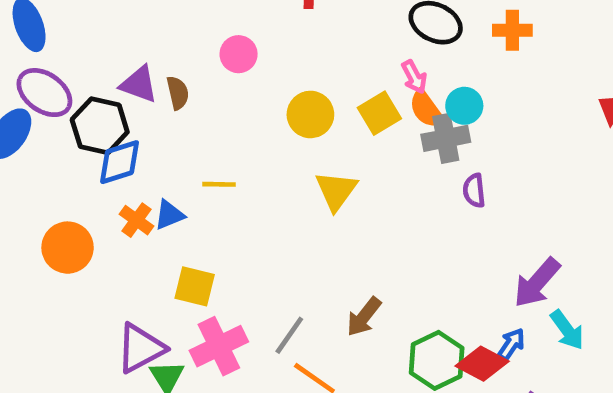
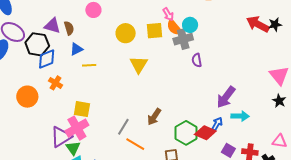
yellow square: (379, 113) -> (154, 31), turned 30
blue triangle: (169, 215) -> (76, 49), moved
cyan arrow: (567, 330) -> (240, 116), turned -48
pink cross: (219, 346) -> (77, 128), moved

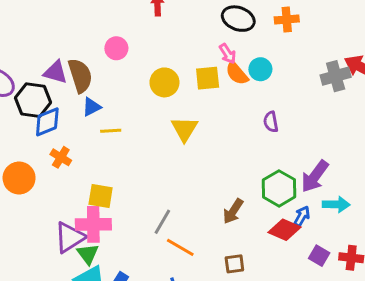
brown semicircle: (69, 28) -> (80, 76), size x1.6
gray cross: (183, 39) -> (336, 76), moved
brown arrow: (154, 117) -> (233, 211), moved
pink cross: (77, 128) -> (93, 224), turned 30
green hexagon: (186, 133) -> (279, 188), moved

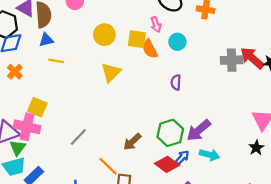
orange semicircle: (237, 73) -> (150, 49), moved
orange line: (180, 247) -> (108, 166), moved

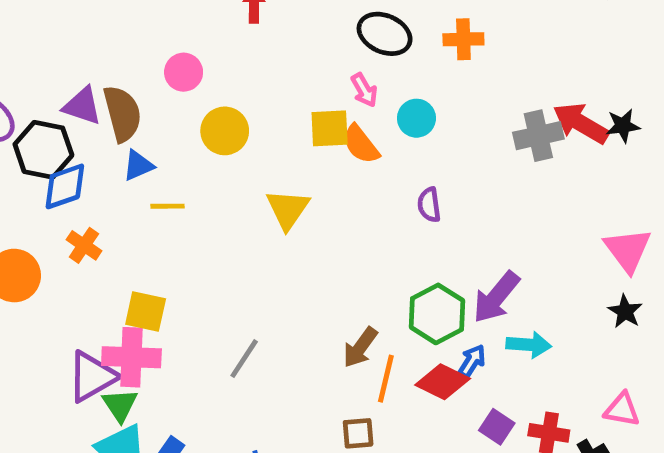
yellow circle: (104, 35) -> (225, 131), moved
orange line: (108, 166) -> (386, 379), moved, turned 70

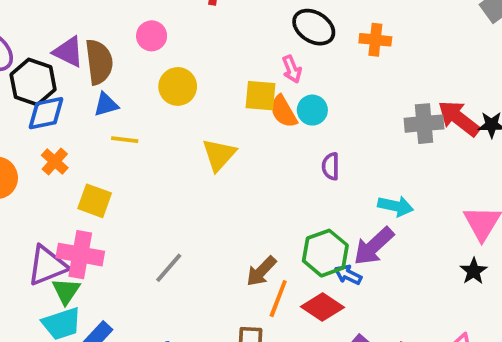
cyan circle: (416, 118) -> (312, 110), moved
yellow square: (146, 311) -> (95, 201), moved
cyan arrow: (529, 345) -> (396, 206), moved
blue arrow: (472, 361) -> (348, 275), moved, turned -104

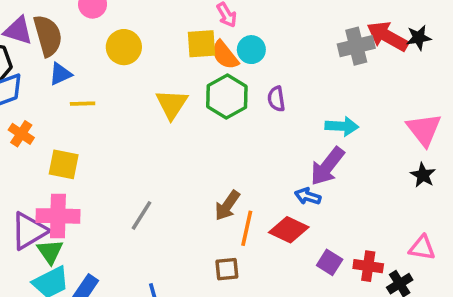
green hexagon: (325, 253) -> (227, 97), moved

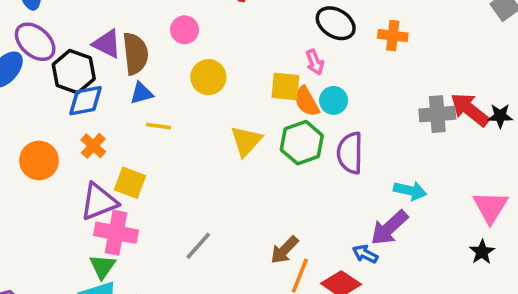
purple semicircle: (276, 99) -> (350, 153), size x1.6
purple triangle: (29, 231) -> (99, 202), moved

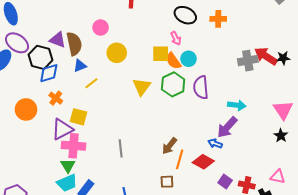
yellow line: (159, 126) -> (91, 83), turned -40
gray line: (198, 246) -> (121, 148), turned -42

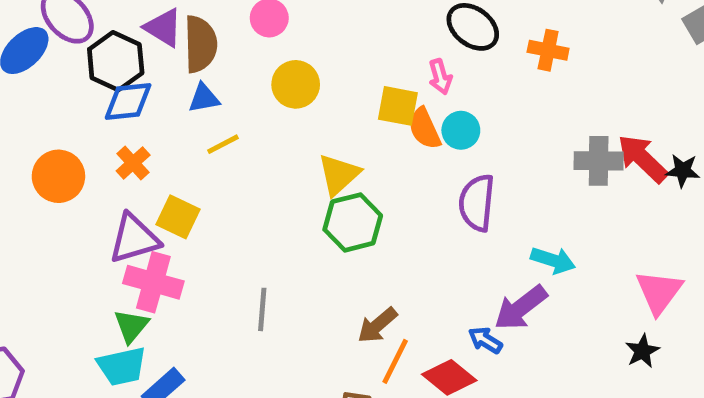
green hexagon: (173, 84) -> (353, 222), moved

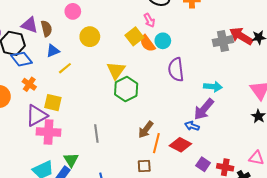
brown semicircle: (200, 44) -> (46, 29), size x0.7
blue diamond: (128, 102) -> (22, 59), turned 70
yellow square: (398, 106) -> (134, 36), turned -36
green triangle: (131, 326) -> (71, 160), moved

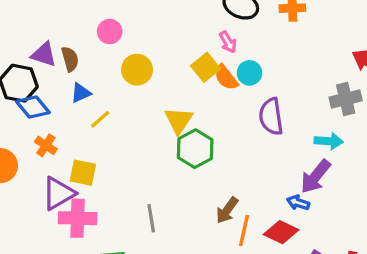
gray cross: (223, 41) -> (346, 99), moved

